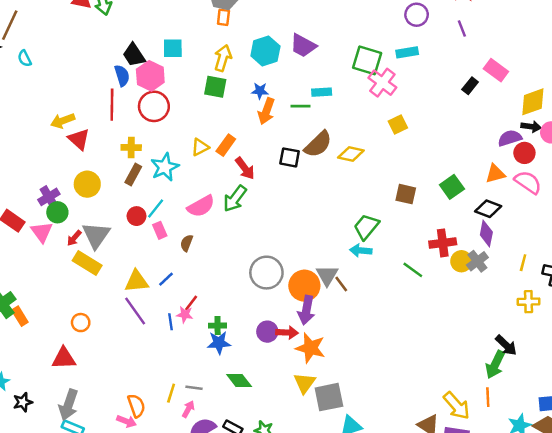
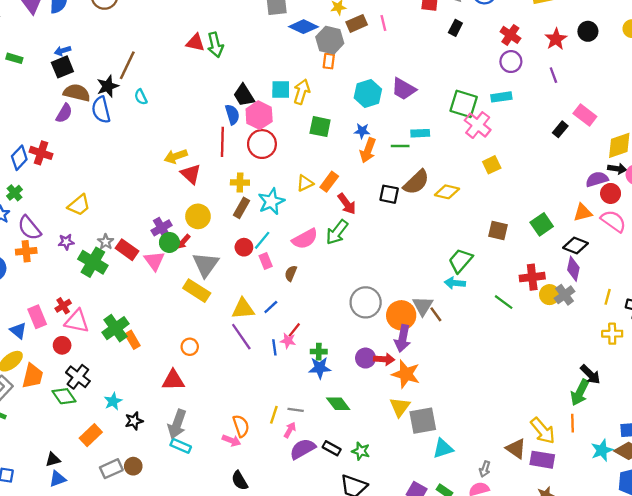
yellow arrow: (223, 58) -> (302, 92), moved
red arrow: (74, 238) -> (183, 242), moved

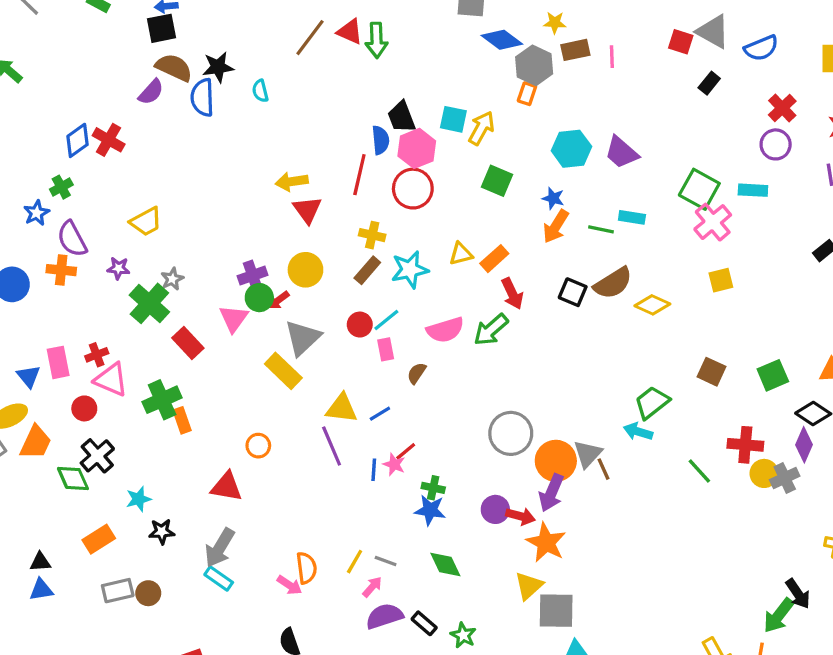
brown line: (127, 65) -> (310, 38), moved
red rectangle: (127, 250) -> (188, 343), moved

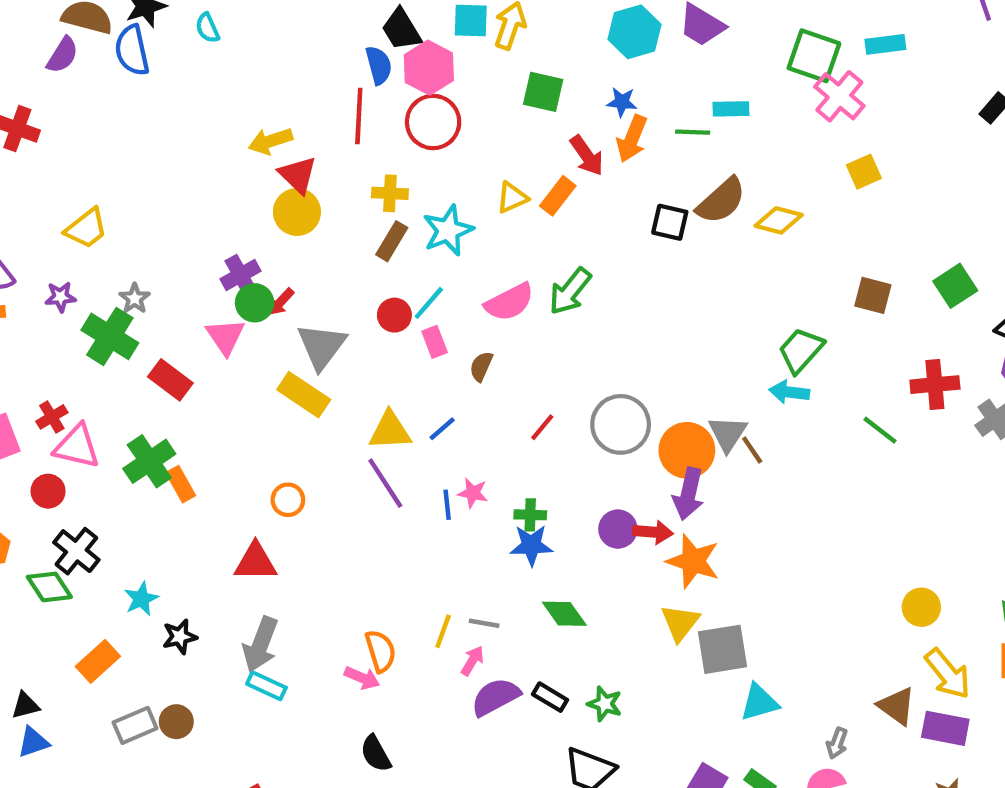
yellow circle: (305, 270) -> (297, 212), moved
red arrow: (512, 294) -> (587, 156), moved
red line: (406, 451) -> (542, 427), moved
yellow circle: (764, 473) -> (921, 607), moved

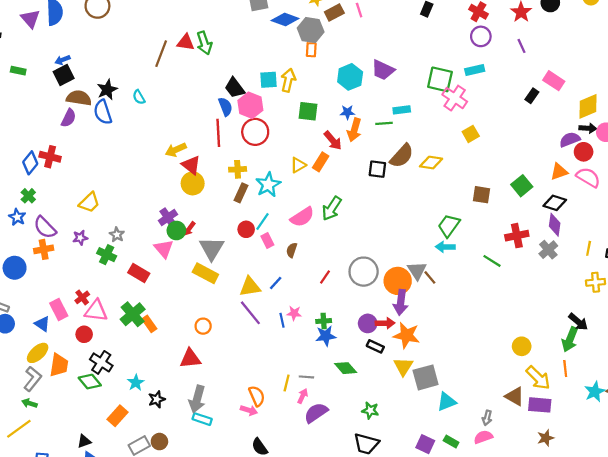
green cross: (110, 336) -> (107, 255), size x0.7
black rectangle: (550, 697) -> (375, 346), moved

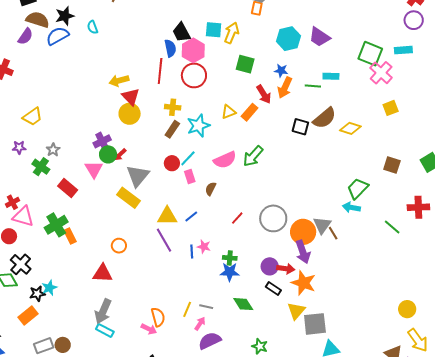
blue semicircle: (103, 112) -> (57, 36), turned 70
purple arrow: (401, 302) -> (303, 252), turned -35
black star: (157, 399) -> (37, 294), moved

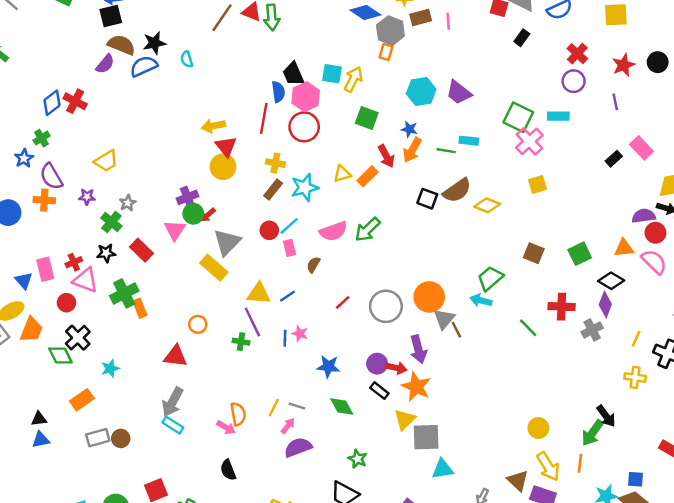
orange circle: (303, 232) -> (429, 297), moved
green cross: (230, 258) -> (241, 342), moved
black star: (37, 294) -> (106, 253), moved

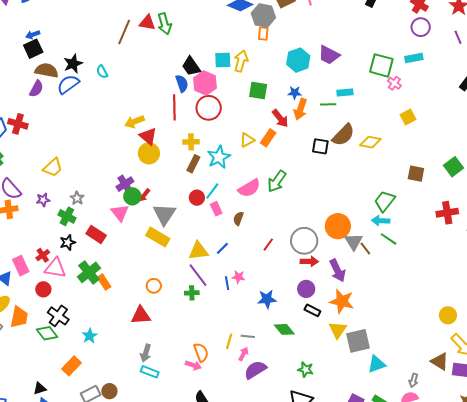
pink cross: (529, 141) -> (394, 83), size x0.6
green line: (528, 328) -> (389, 239), moved
red arrow: (396, 368) -> (309, 261), moved
gray arrow: (173, 402) -> (146, 353), size x0.7

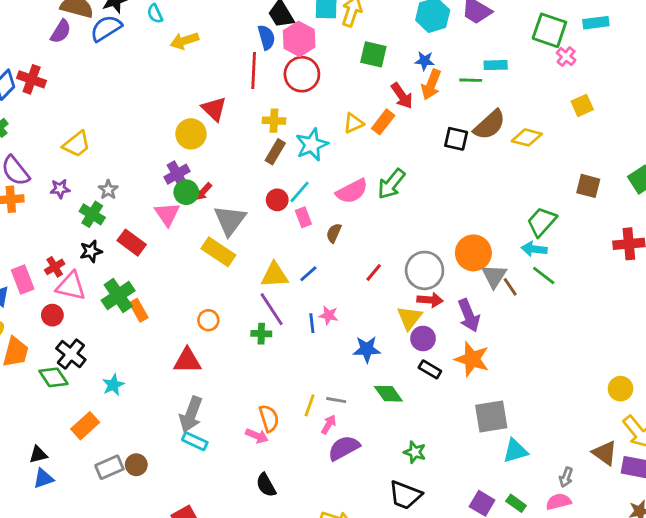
yellow arrow: (135, 122) -> (184, 41), moved
yellow circle: (149, 153) -> (191, 134), moved
yellow triangle: (338, 330) -> (409, 318), moved
gray arrow: (146, 353) -> (191, 414), size x1.4

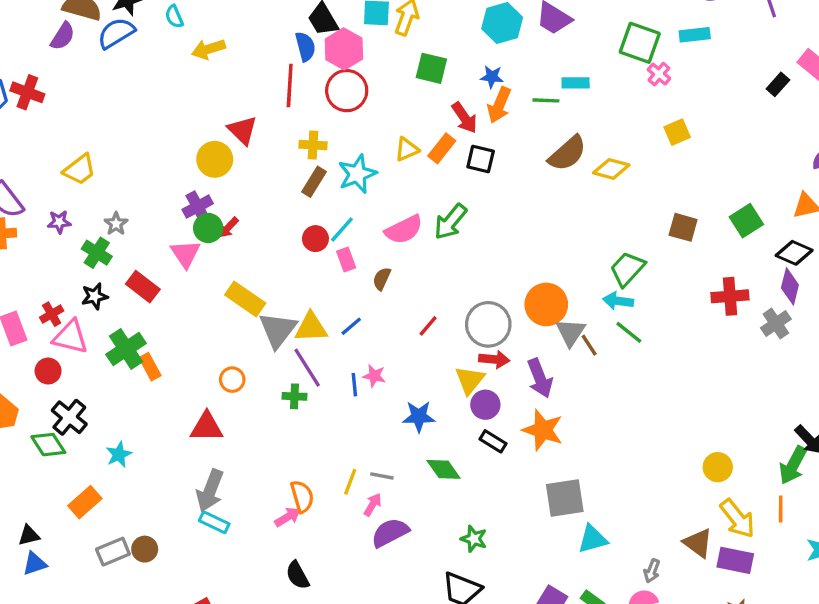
black square: (456, 139) -> (481, 159), moved
gray triangle: (230, 220) -> (278, 330), moved
pink arrow: (257, 436) -> (288, 517), turned -55

